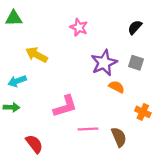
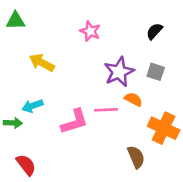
cyan arrow: (17, 81) -> (33, 106), moved
orange cross: (143, 112) -> (164, 128), size x1.6
pink line: (88, 129) -> (106, 110), moved
red semicircle: (34, 144) -> (26, 165), moved

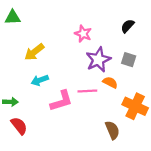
pink star: (90, 31) -> (83, 34), moved
yellow arrow: (42, 63) -> (34, 52), turned -66
cyan arrow: (33, 106) -> (40, 80), moved
red semicircle: (26, 165) -> (19, 126), moved

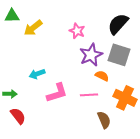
black semicircle: (128, 26) -> (118, 24), size x1.6
yellow arrow: (34, 52) -> (33, 28), moved
gray square: (129, 60) -> (119, 55), size x1.6
pink line: (87, 91) -> (89, 95), moved

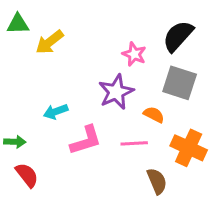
pink star: (77, 31) -> (134, 54), moved
purple star: (91, 55) -> (116, 92), moved

